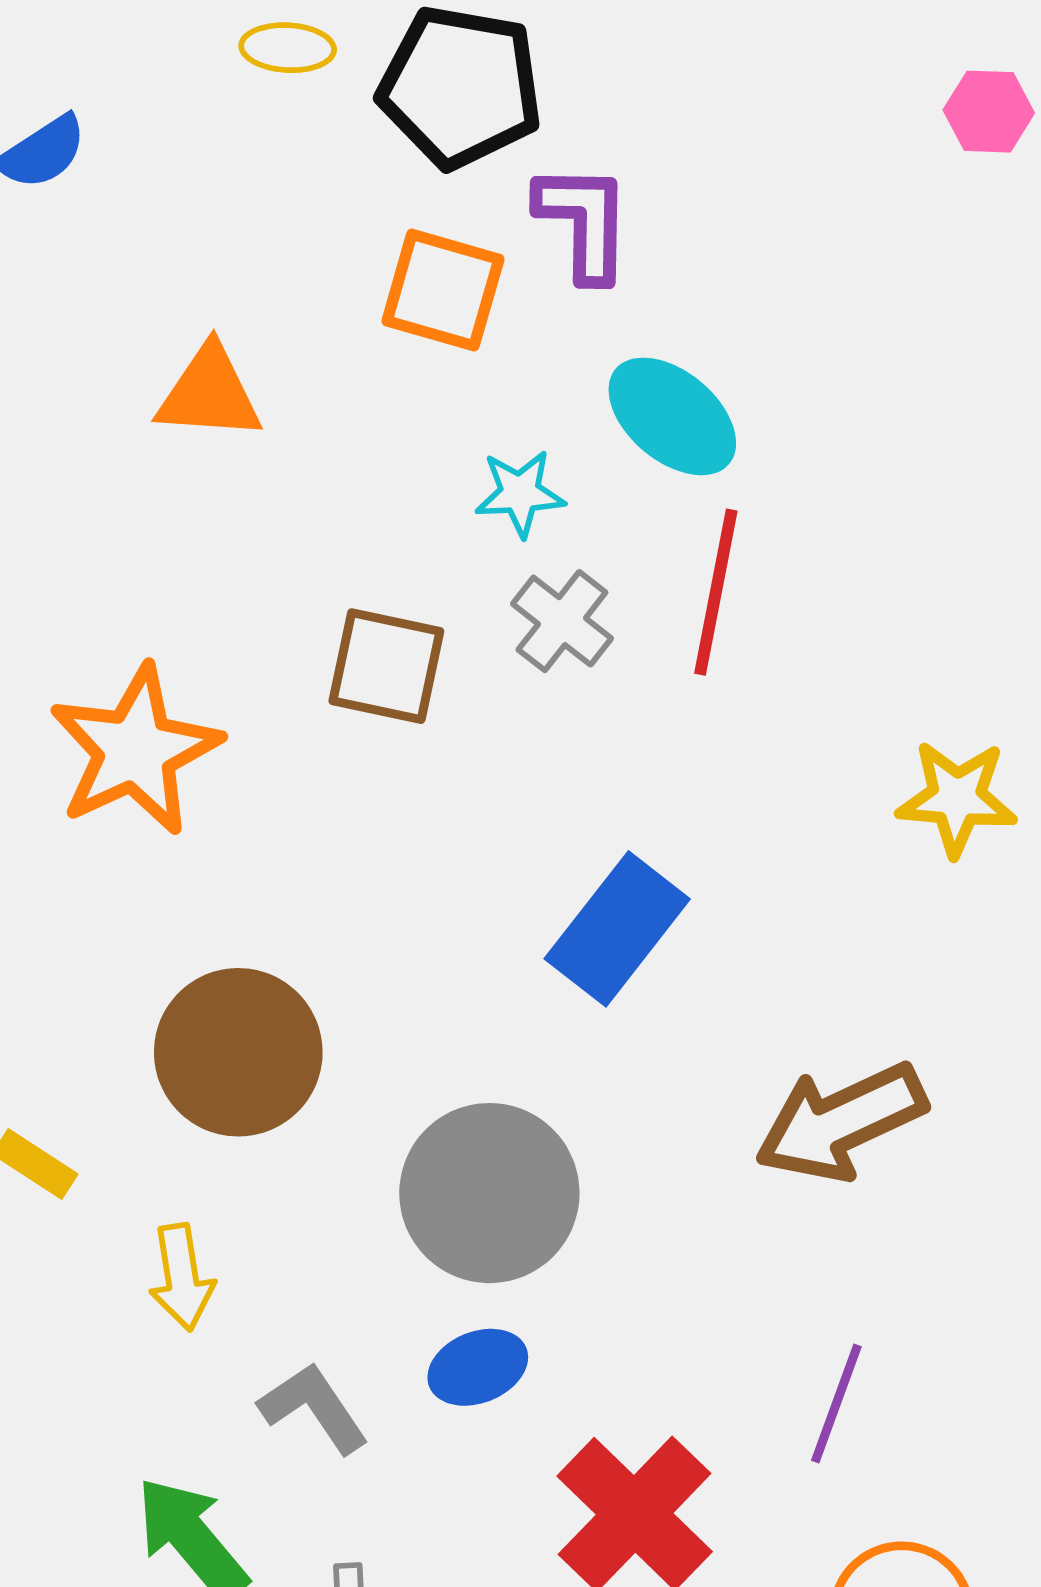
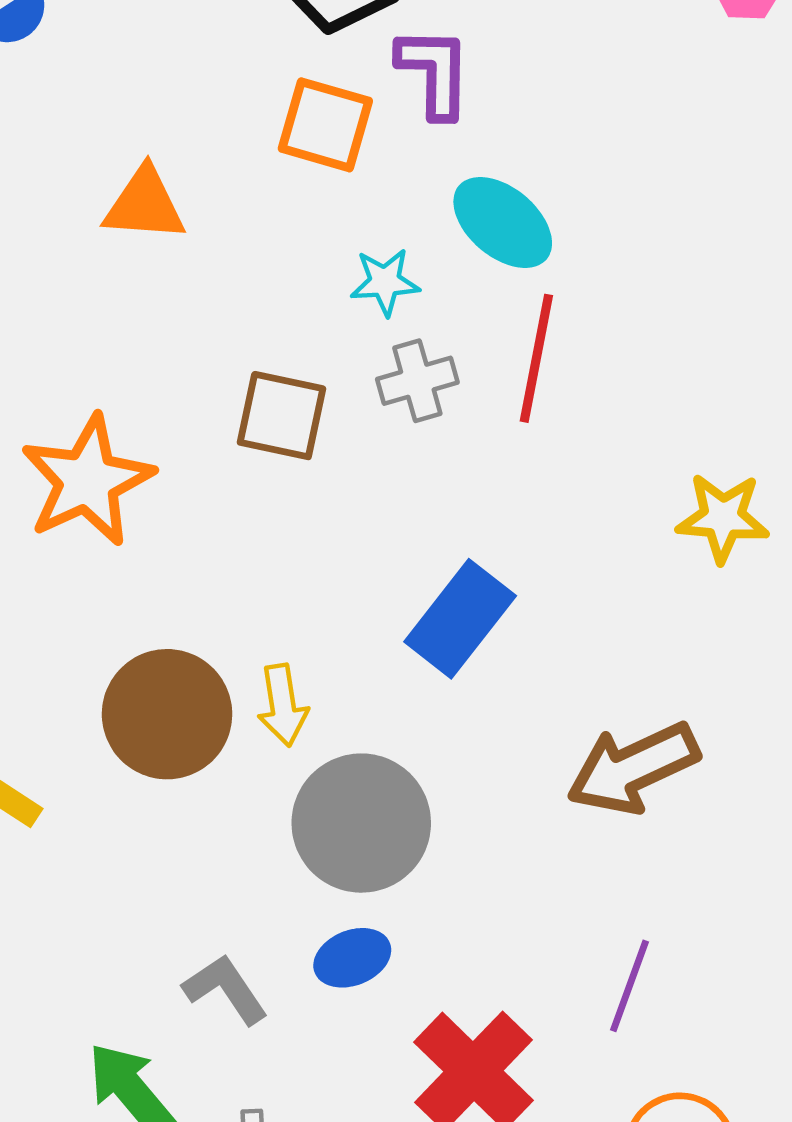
gray cross: (562, 621) -> (417, 381), turned 36
yellow arrow: (182, 1277) -> (283, 705), moved

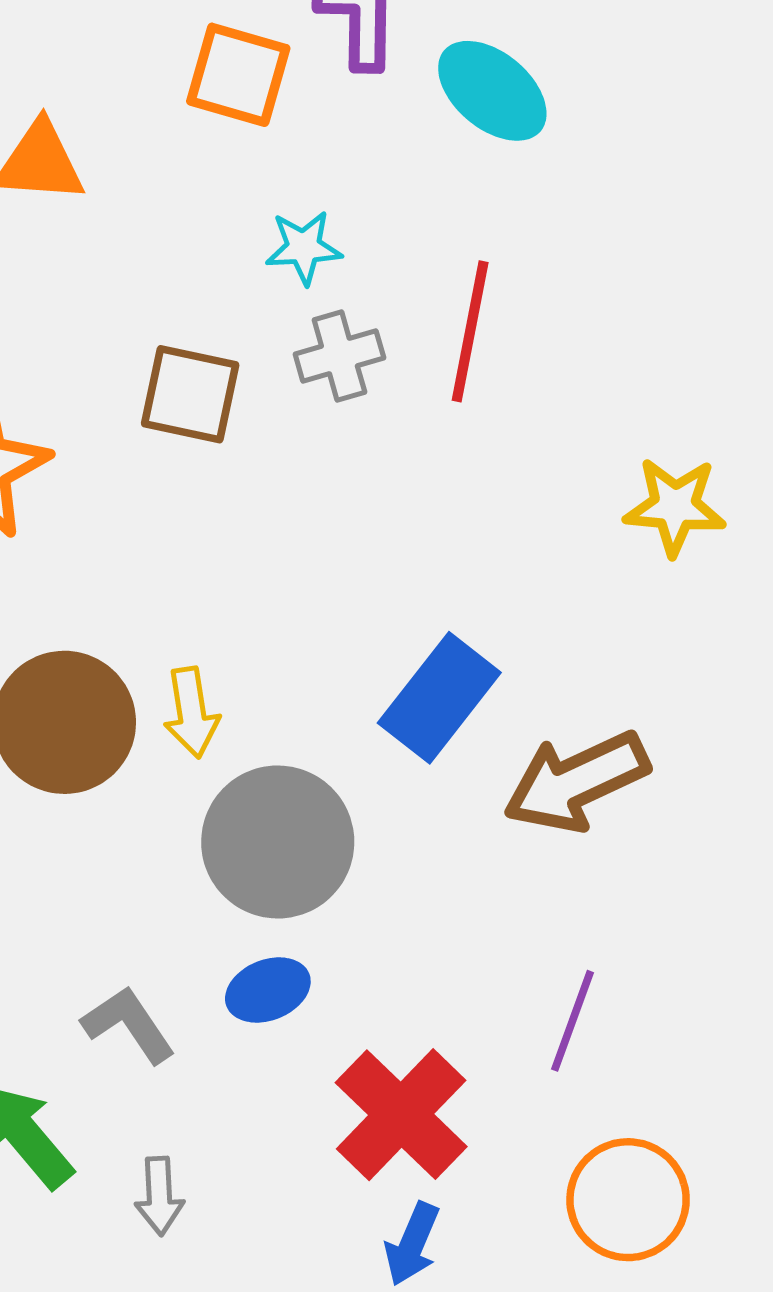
cyan ellipse: (503, 222) -> (492, 91), moved
blue rectangle: (460, 619) -> (439, 698), moved

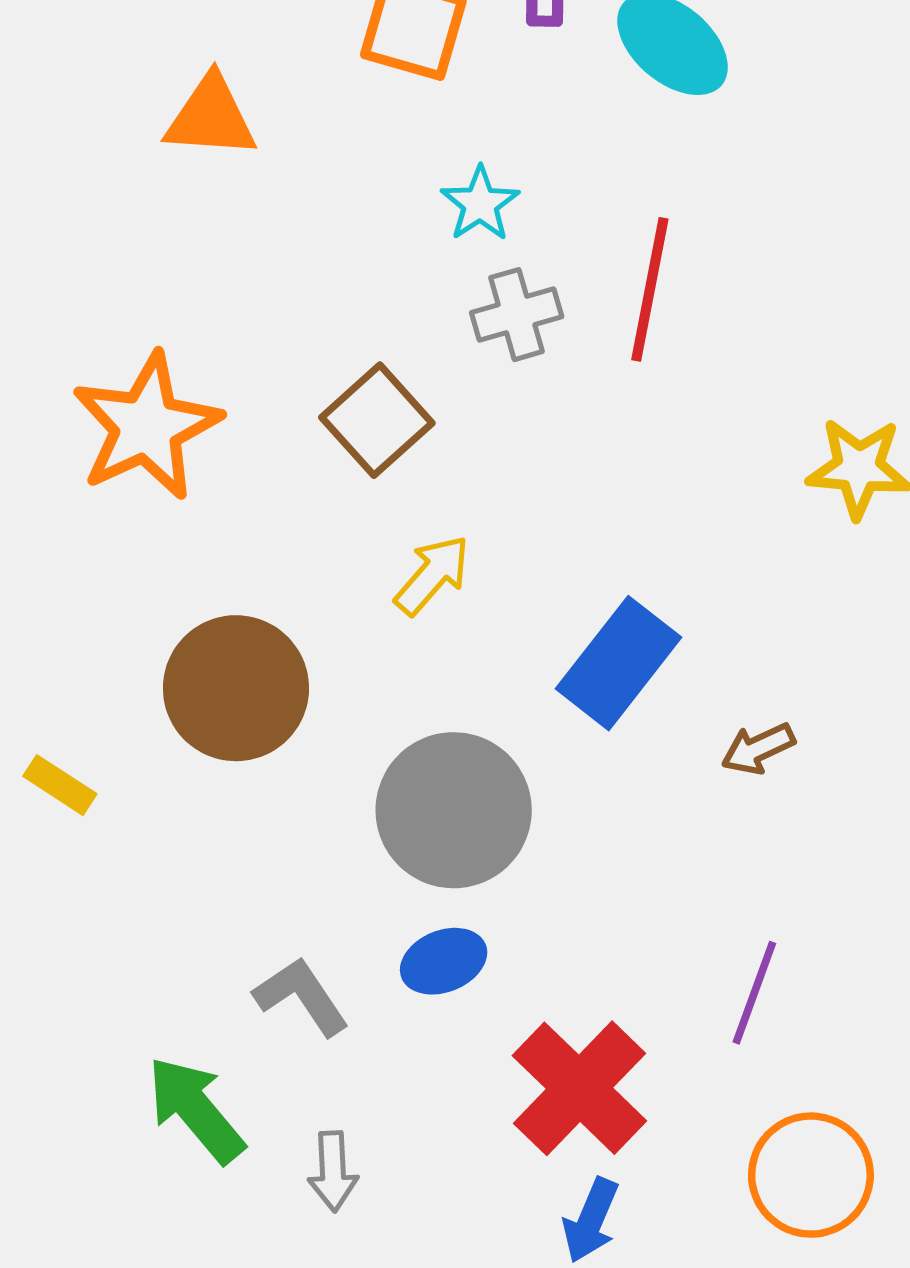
cyan star: (304, 247) -> (480, 204), turned -30
brown square: (190, 394) -> (377, 420), moved, turned 36
yellow arrow: (191, 712) -> (432, 575), moved, turned -130
brown arrow: (576, 782) -> (758, 749), size x0.5

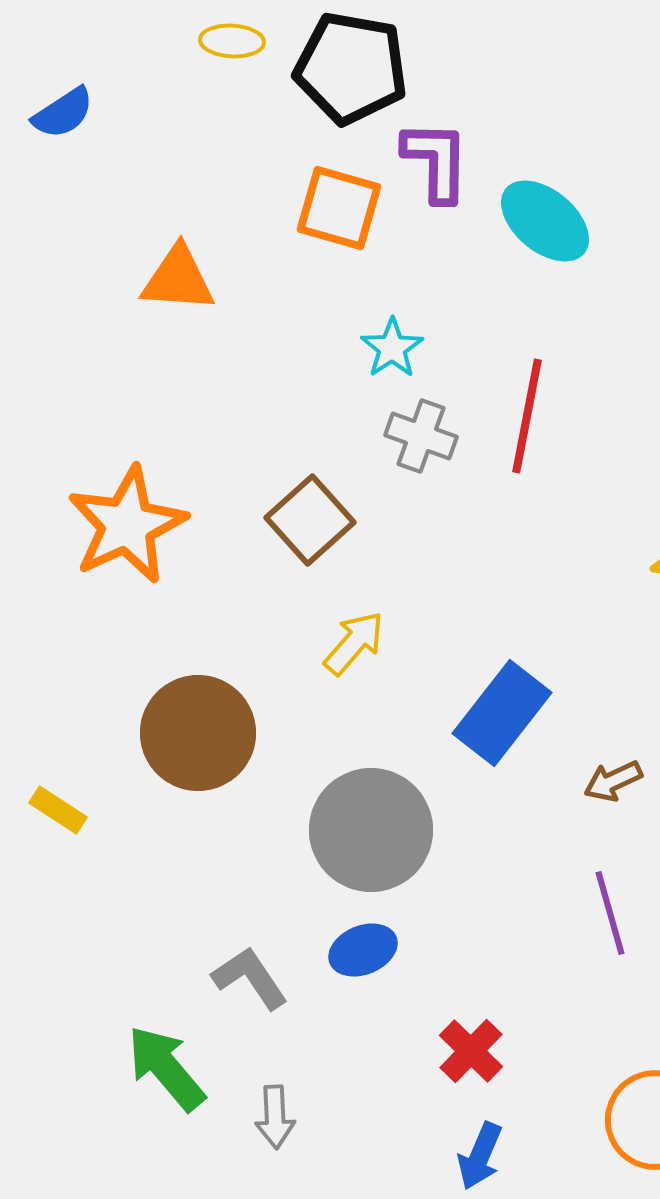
gray cross: (517, 315) -> (421, 436), turned 36
purple line: (754, 993) -> (610, 913), moved, turned -36
red cross: (579, 1088) -> (471, 1051), size x0.6

